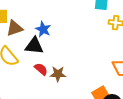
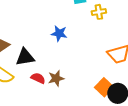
blue star: (43, 29) -> (59, 33), moved

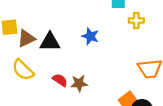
black triangle: (25, 57) -> (50, 42), moved

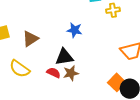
brown triangle: (26, 38) -> (30, 39), moved
black triangle: (50, 42) -> (64, 57), moved

